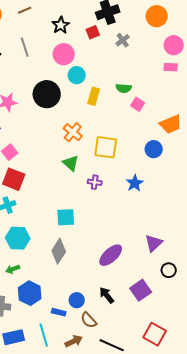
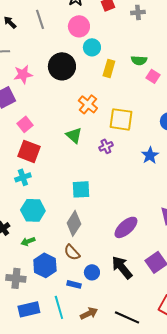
gray cross: (123, 40) -> (138, 12), turned 32
green triangle: (71, 163) -> (74, 135), moved
purple cross: (95, 182) -> (106, 146), moved, turned -32
black arrow: (107, 295) -> (122, 267), size x1.4
brown semicircle: (89, 320) -> (72, 252), moved

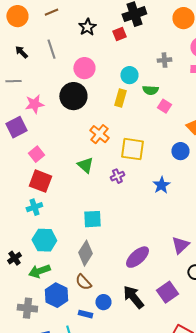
gray cross: (138, 12) -> (164, 60), moved
pink circle: (79, 26) -> (84, 68), moved
cyan circle: (92, 47) -> (129, 75), moved
green arrow: (28, 241) -> (39, 271), size x1.5

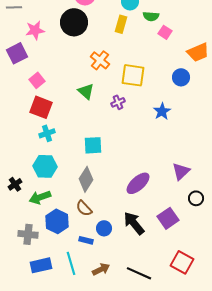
cyan cross: (34, 207) -> (47, 133), moved

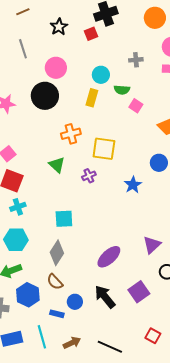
orange cross: (100, 60) -> (71, 134), turned 36
blue circle: (181, 77) -> (159, 163), moved
red square: (182, 262) -> (153, 336), size x0.7

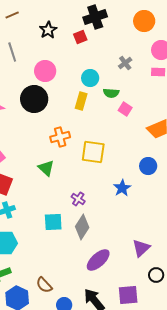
gray cross: (136, 60) -> (125, 63), turned -32
purple cross: (89, 176) -> (78, 199), moved, turned -32
gray diamond: (57, 253) -> (82, 227), moved
purple square: (139, 292) -> (128, 295), turned 30

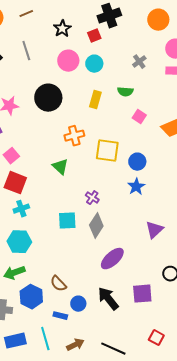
pink circle: (45, 71) -> (68, 61), moved
cyan circle: (90, 78) -> (94, 64), moved
pink square: (125, 109) -> (139, 117), moved
blue circle: (148, 166) -> (137, 162), moved
purple triangle: (141, 248) -> (154, 230), moved

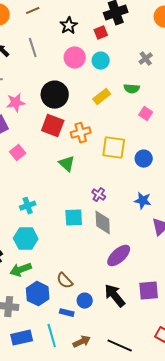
yellow rectangle: (95, 100) -> (102, 97), turned 36
red square: (15, 183) -> (53, 126), moved
blue star: (136, 187) -> (143, 201), moved, turned -30
gray diamond: (96, 226) -> (103, 223), turned -35

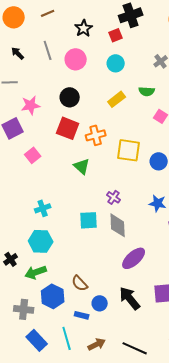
pink circle: (75, 58) -> (76, 59), moved
black circle: (55, 95) -> (70, 97), size x0.7
blue rectangle: (22, 338) -> (37, 340), turned 60

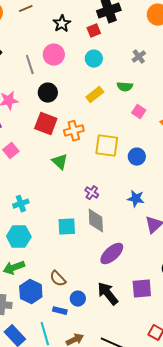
gray line: (48, 50) -> (30, 65), moved
cyan square: (89, 220) -> (67, 227), moved

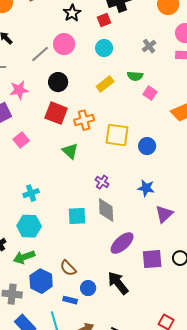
gray line: (30, 65) -> (40, 54), turned 66
pink square: (139, 112) -> (150, 93), moved
purple square: (142, 289) -> (152, 259), moved

